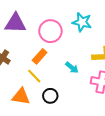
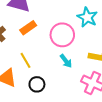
pink circle: (50, 31) -> (62, 35), moved
orange rectangle: (40, 56) -> (28, 28), moved

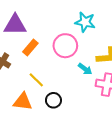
cyan arrow: (66, 61) -> (85, 69), moved

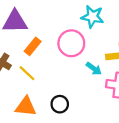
yellow line: (36, 80) -> (27, 73), moved

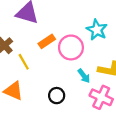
orange rectangle: (33, 46) -> (47, 41), moved
black circle: (60, 104) -> (57, 96), moved

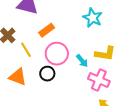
pink circle: (71, 47) -> (57, 54), moved
black circle: (57, 96) -> (47, 74), moved

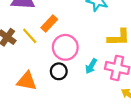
yellow line: (26, 50) -> (30, 36), moved
cyan arrow: (82, 61) -> (91, 66), moved, turned 80

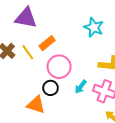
orange triangle: (27, 81) -> (36, 105), moved

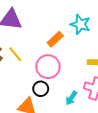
orange rectangle: (47, 43) -> (55, 39), moved
cyan arrow: (81, 87) -> (71, 98), moved

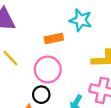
orange rectangle: (55, 39) -> (54, 39), turned 35

